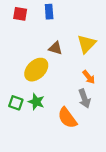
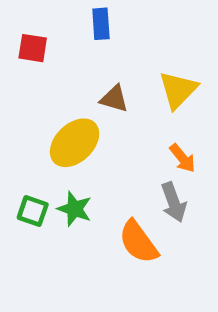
red square: (20, 14) -> (33, 48), moved

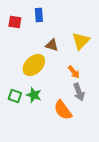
blue rectangle: (101, 24) -> (39, 15), moved
orange arrow: (182, 158) -> (74, 72), moved

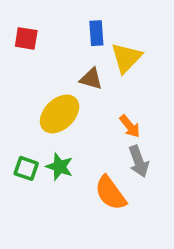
blue rectangle: (39, 15) -> (96, 33), moved
yellow triangle: (81, 41) -> (126, 58), moved

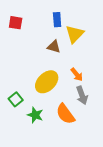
yellow ellipse: (60, 114) -> (47, 82), moved
green star: (60, 167) -> (35, 115), moved
green square: (26, 168) -> (16, 99), turned 32

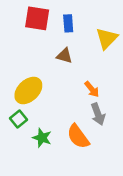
red square: (16, 23) -> (37, 18), moved, size x1.5
yellow triangle: (75, 34) -> (107, 38), moved
yellow ellipse: (47, 82) -> (28, 90), moved

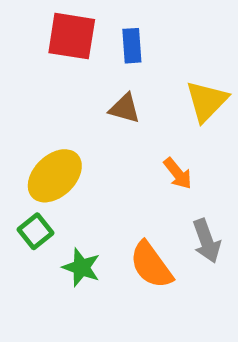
yellow triangle: (107, 38) -> (207, 101), moved
gray arrow: (98, 114) -> (207, 241), moved

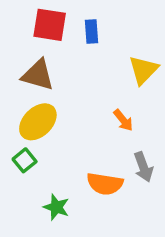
brown triangle: (125, 108) -> (38, 75), moved, size x1.5
orange semicircle: (151, 265) -> (105, 184), turned -45
green star: (81, 267) -> (56, 207), moved

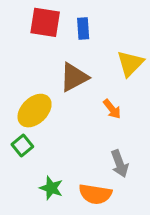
brown triangle: (38, 75) -> (74, 77), moved, turned -44
gray arrow: (143, 167) -> (120, 164), moved
orange semicircle: (105, 184) -> (95, 194), moved

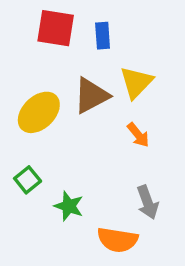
yellow triangle: (130, 63) -> (136, 82), moved
yellow ellipse: (35, 111) -> (39, 112), moved
green star: (51, 188) -> (69, 206), moved

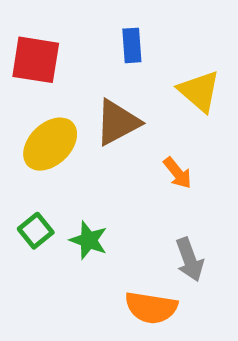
red square: (56, 28) -> (36, 60), moved
yellow triangle: (136, 82) -> (199, 91), moved, turned -33
green star: (69, 206) -> (89, 240), moved

